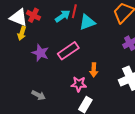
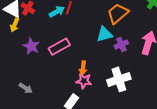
cyan triangle: (87, 22) -> (104, 34), moved
pink star: (79, 84) -> (84, 81), moved

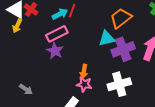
purple cross: (121, 44) -> (123, 49), size x1.6
purple star: (31, 46) -> (55, 51), moved
pink rectangle: (59, 47) -> (57, 34), moved

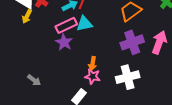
cyan triangle: (107, 38) -> (84, 24), moved

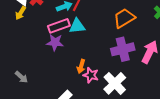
purple star: (64, 42) -> (55, 42), turned -30
pink star: (93, 76) -> (91, 75), moved
white cross: (128, 77) -> (115, 83), turned -35

